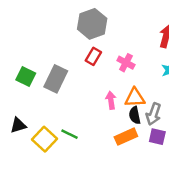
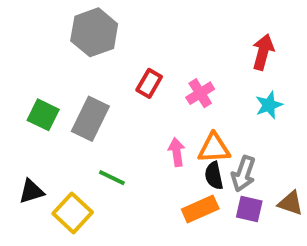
gray hexagon: (92, 24) -> (94, 32), moved
pink cross: (126, 63) -> (200, 93), turned 30
green line: (70, 134) -> (112, 178), moved

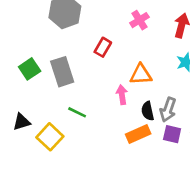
pink cross: (200, 93) -> (139, 20), moved
green square: (43, 115) -> (30, 69), turned 30
gray rectangle: (90, 119) -> (62, 72), turned -44
orange triangle: (214, 148) -> (141, 74), moved

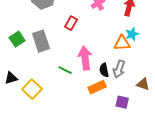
orange triangle: (141, 74) -> (122, 43), moved
pink arrow: (122, 95) -> (85, 58), size x1.6
green line: (77, 112) -> (65, 70), moved
purple square: (172, 134) -> (122, 102), moved

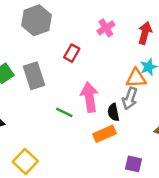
gray arrow: (119, 69) -> (130, 98), moved
yellow square: (32, 89) -> (25, 161), moved
purple square: (122, 102) -> (134, 164), moved

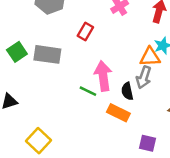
gray rectangle: (34, 76) -> (47, 54), turned -64
green line: (64, 112) -> (88, 91), moved
orange rectangle: (105, 134) -> (118, 113), turned 50

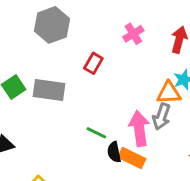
pink arrow: (103, 76) -> (139, 128), moved
black semicircle: (127, 91) -> (114, 152), moved

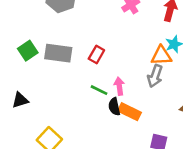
red rectangle: (93, 63) -> (96, 54), moved
pink arrow: (139, 128) -> (119, 86), moved, size x0.6

